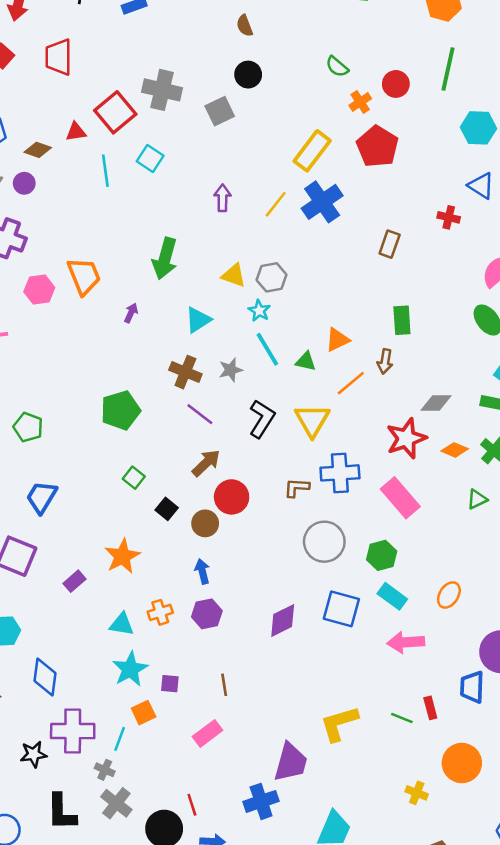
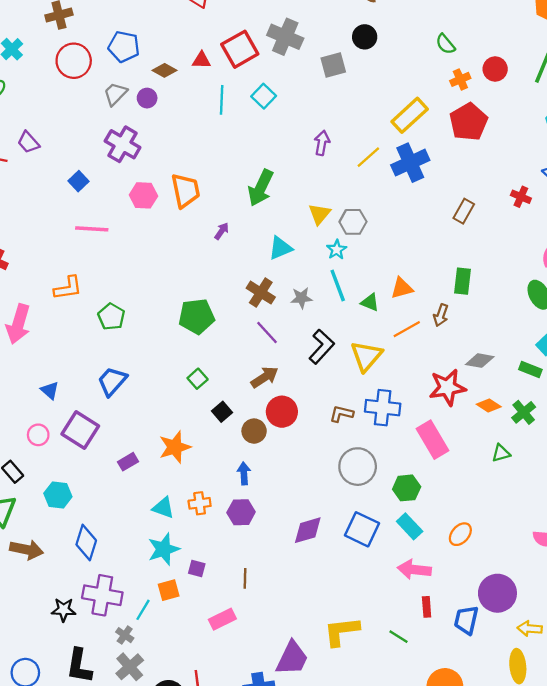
yellow triangle: (234, 275) -> (319, 214), turned 40
red rectangle: (430, 708) -> (427, 607), moved

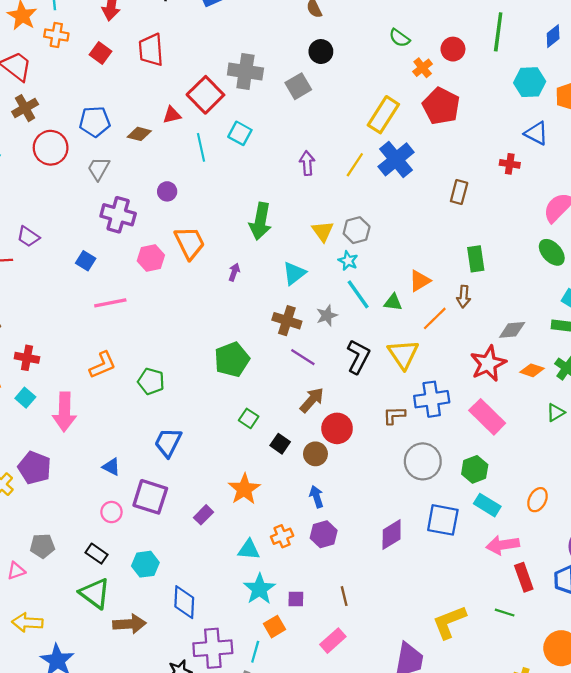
purple circle: (147, 98) -> (167, 191), moved
red rectangle: (427, 607) -> (524, 577), size x1.4

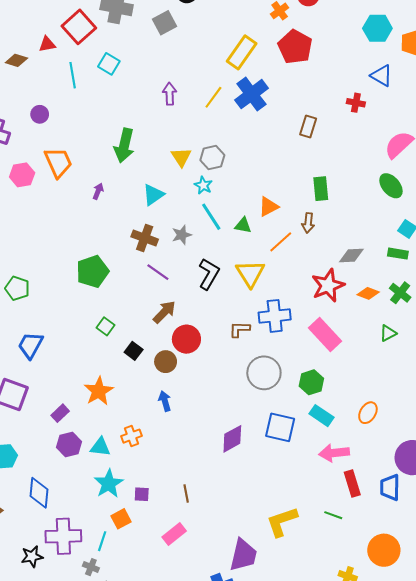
purple hexagon: (324, 534) -> (69, 445), moved

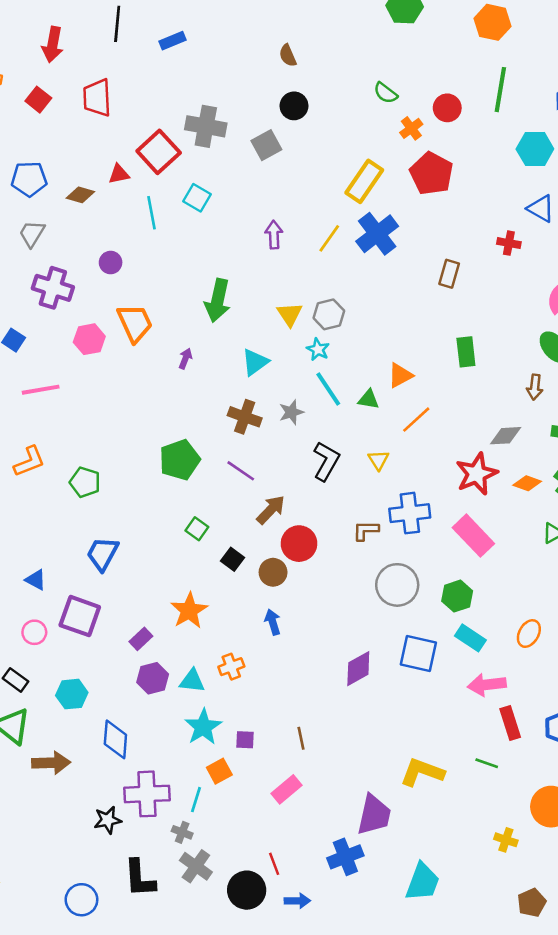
brown arrow: (308, 223) -> (535, 387), moved
purple line: (158, 272) -> (241, 471), moved
yellow triangle: (250, 273) -> (378, 460), size x0.6
yellow L-shape: (282, 522) -> (422, 772), turned 40

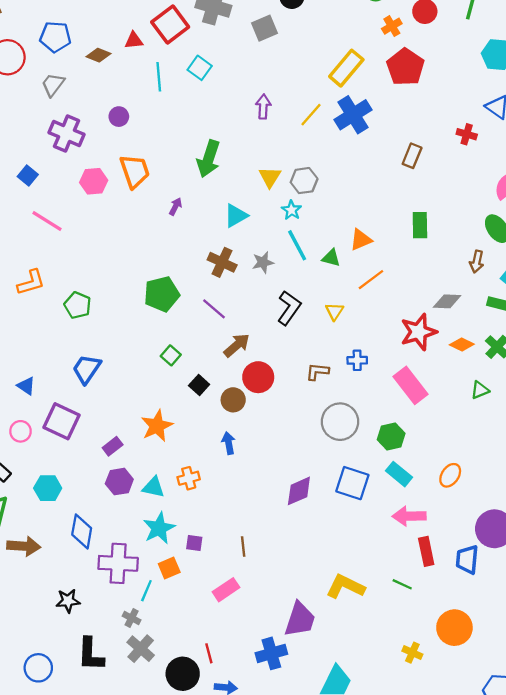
pink line: (41, 390) -> (47, 221), turned 36
blue cross: (410, 513) -> (357, 360), size x0.6
purple cross: (147, 794) -> (118, 563), moved

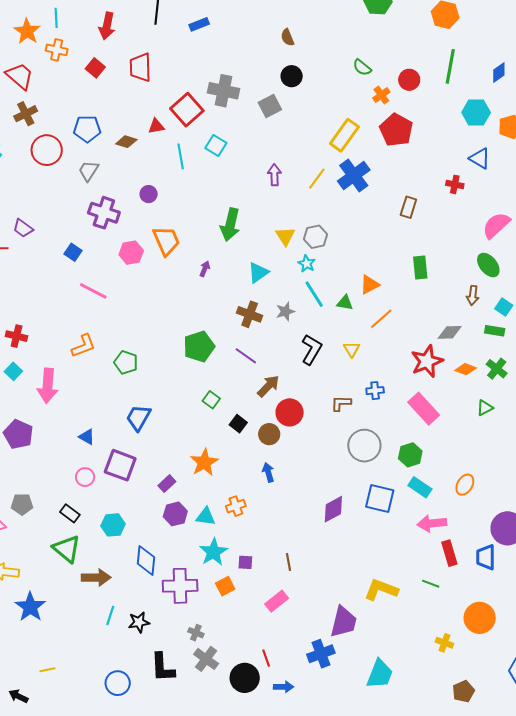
cyan line: (146, 591) -> (110, 615), moved

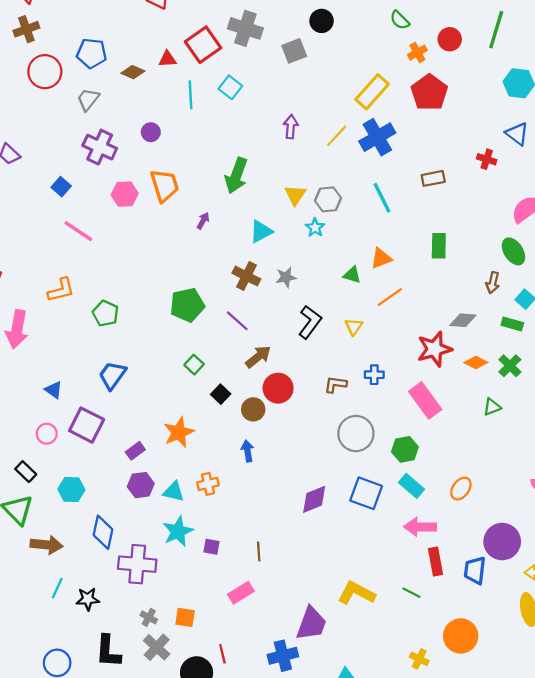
brown rectangle: (408, 207) -> (433, 178), turned 55
cyan line: (314, 294) -> (382, 198), moved
orange square: (225, 586) -> (185, 617), moved, turned 30

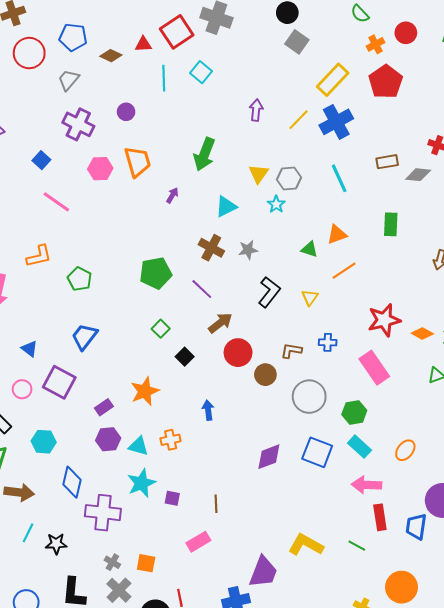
gray square: (294, 51) -> (297, 42), moved, turned -35
gray diamond: (463, 320) -> (418, 175), moved
brown circle: (253, 409) -> (265, 375), moved

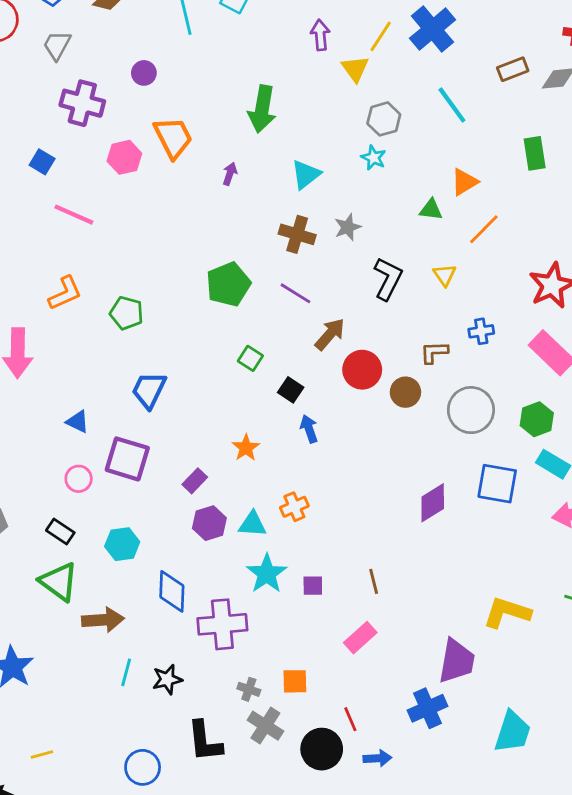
yellow triangle: (259, 174) -> (355, 69), moved
orange star: (145, 391) -> (246, 448), size x0.7
blue arrow: (208, 410) -> (309, 429), moved

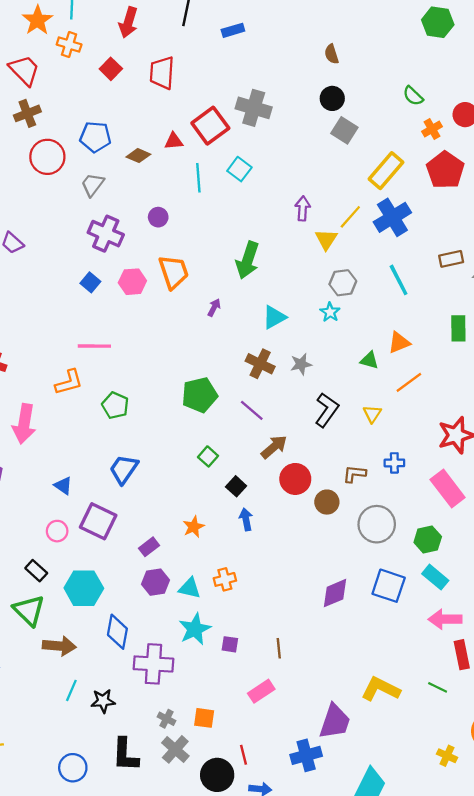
blue square: (42, 162) -> (90, 282), moved
pink line: (74, 215) -> (94, 346), moved, turned -32
cyan hexagon: (122, 544) -> (84, 588), size x1.4

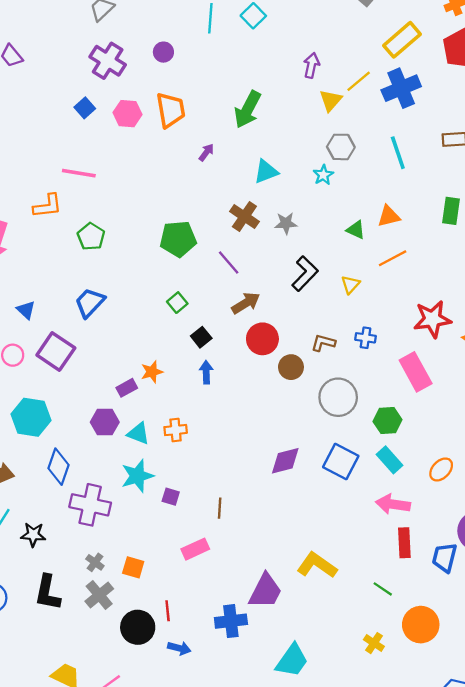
purple rectangle: (149, 547) -> (127, 388), moved
green line: (438, 687) -> (383, 589), moved

